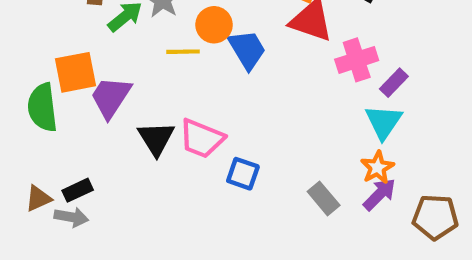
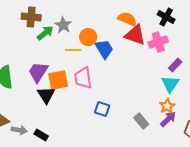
pink cross: (357, 60) -> (158, 42), moved
orange square: (75, 72) -> (58, 80), moved
black triangle: (156, 138) -> (46, 95), moved
pink trapezoid: (202, 138) -> (83, 78), moved, turned 60
black rectangle: (78, 190) -> (41, 135), moved, turned 56

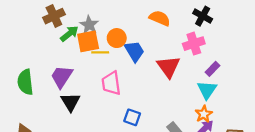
brown cross: (31, 17) -> (54, 16), turned -30
red triangle: (135, 35) -> (168, 67), moved, turned 35
orange square: (58, 80) -> (88, 41), moved

